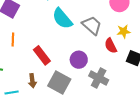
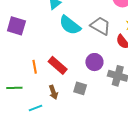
orange line: (13, 39) -> (35, 67), moved
gray square: (59, 82) -> (80, 88), size x0.6

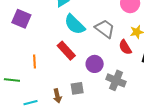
red rectangle: (58, 65) -> (66, 51), moved
gray square: (80, 88) -> (77, 88), turned -32
brown arrow: (53, 92) -> (57, 96), moved

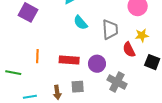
cyan semicircle: (75, 24) -> (80, 23), size x0.7
gray trapezoid: (105, 29) -> (110, 29), turned 45
red rectangle: (66, 51) -> (69, 60), moved, turned -48

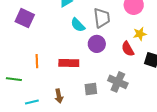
gray trapezoid: (110, 29) -> (102, 18), moved
purple circle: (97, 64) -> (97, 44), moved
gray square: (78, 87) -> (91, 89), moved

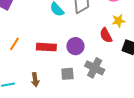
purple circle: (97, 44) -> (75, 46), moved
orange line: (37, 61) -> (15, 44), turned 32

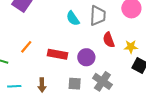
yellow star: (118, 21) -> (131, 47), moved
red semicircle: (106, 35) -> (109, 40), moved

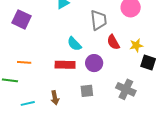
cyan semicircle: (73, 18) -> (74, 44), moved
orange line: (26, 47) -> (24, 62), moved, turned 64
gray cross: (102, 81) -> (126, 89), moved

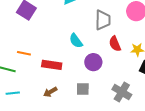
red rectangle: (65, 65) -> (52, 65), moved
brown arrow: (55, 98) -> (50, 92), turned 64
cyan line: (28, 103) -> (13, 93), moved

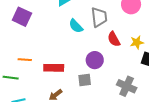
cyan semicircle: (76, 41) -> (76, 26), moved
gray square: (83, 89) -> (85, 80), moved

